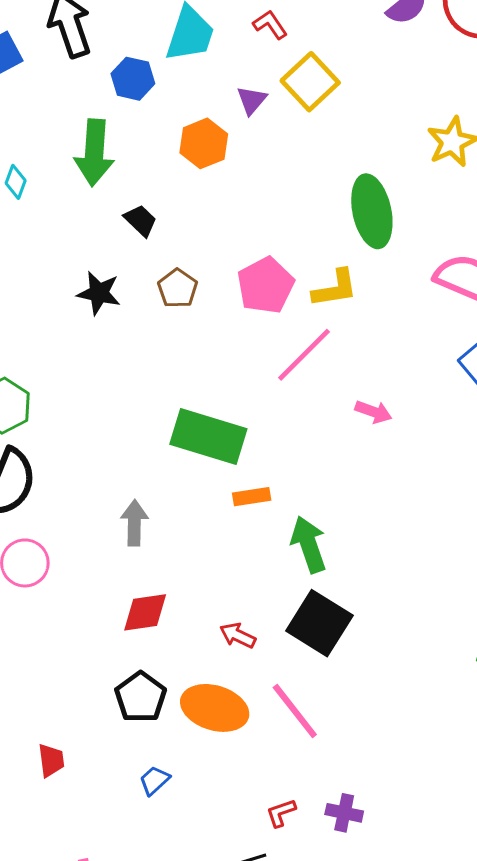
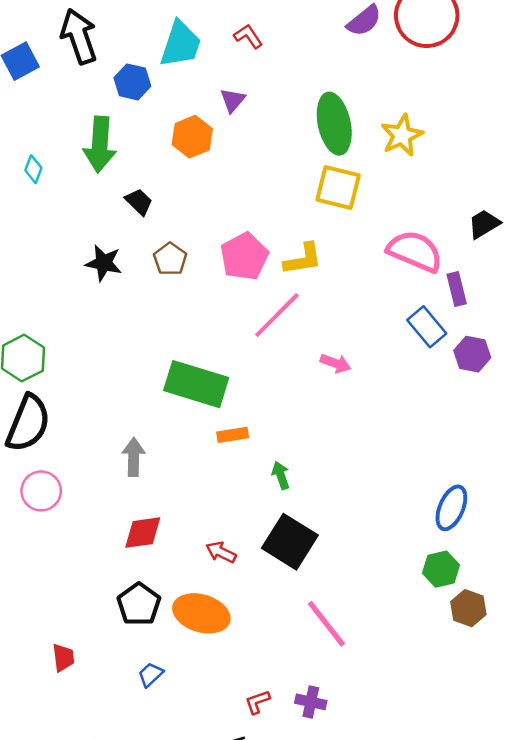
yellow square: (310, 82) -> (338, 187), moved, turned -33
green ellipse: (372, 211) -> (334, 124), moved
green arrow: (309, 544) -> (281, 475), size x0.6
pink line: (295, 711) -> (326, 624), moved

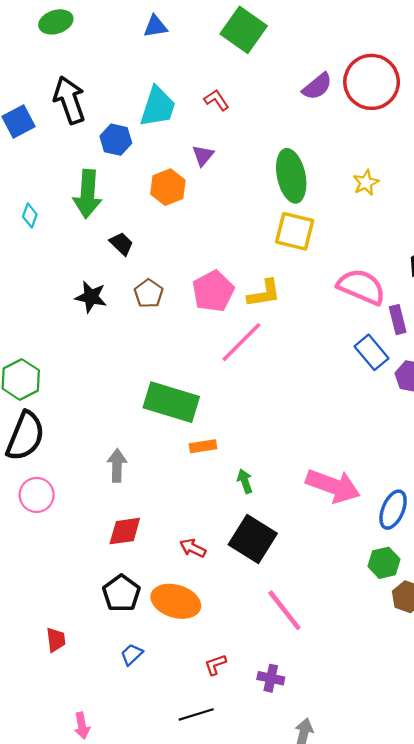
yellow star: (402, 135) -> (366, 183), moved, size x0.7
pink arrow: (336, 363) -> (333, 486), moved, size x2.0
red L-shape: (257, 702) -> (215, 665), moved

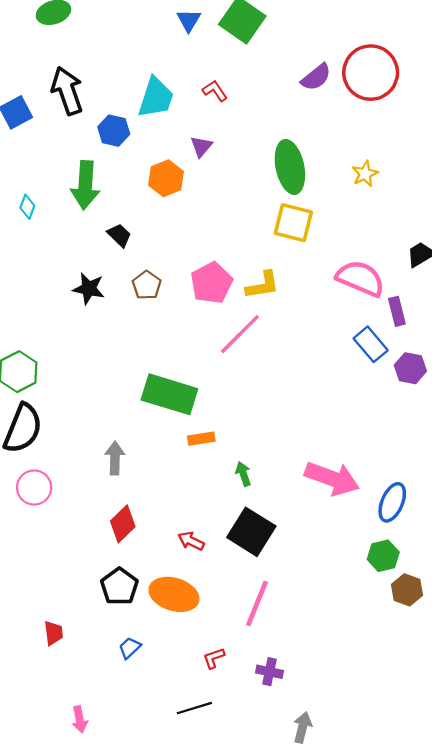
blue triangle: (155, 26) -> (189, 20), moved, turned -50
red diamond: (125, 531) -> (123, 524), turned -36
pink line: (284, 610) -> (257, 603), moved, turned 60

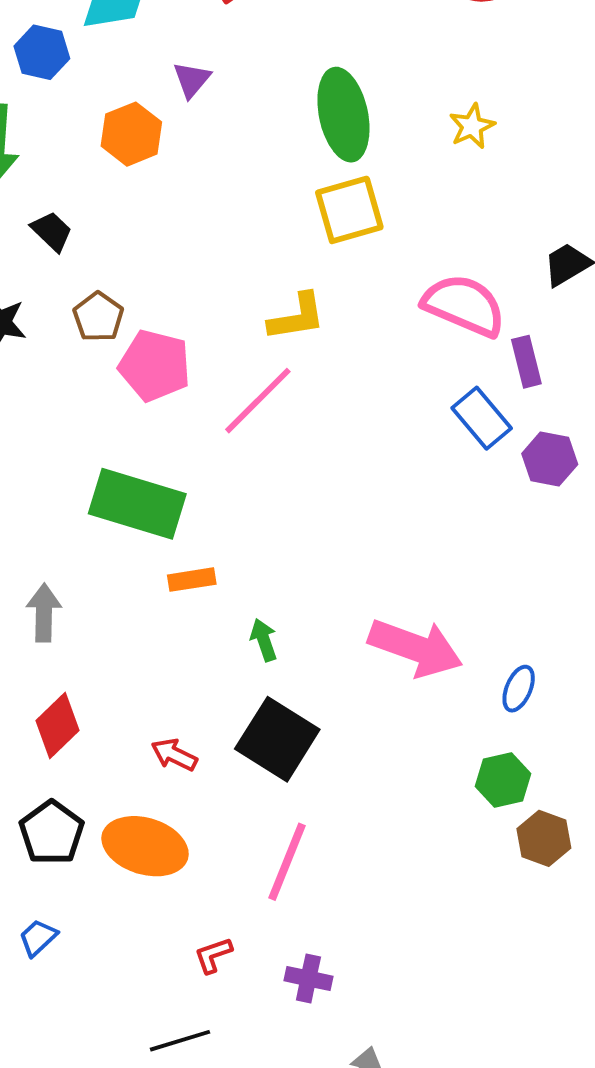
yellow square: (293, 223) -> (349, 210), turned -30
pink pentagon: (211, 283) -> (155, 366), moved, turned -30
blue ellipse: (392, 502) -> (519, 689), size x0.7
blue trapezoid: (130, 648) -> (38, 938), moved

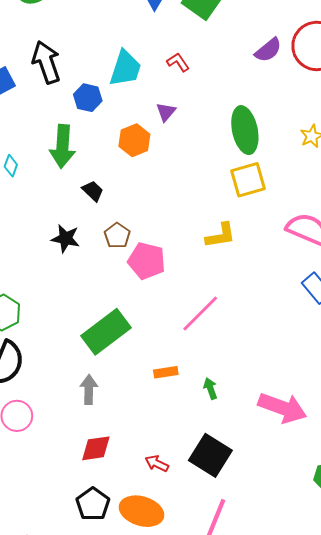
pink line: (258, 401) -> (200, 314), moved
green rectangle: (137, 504) -> (106, 332), moved, turned -54
green arrow: (264, 640) -> (210, 389), moved
red diamond: (57, 726) -> (96, 448), turned 36

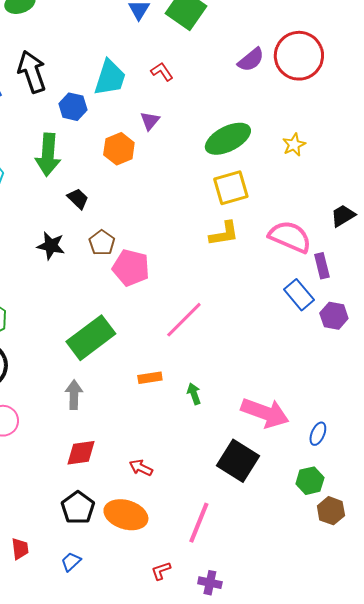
green ellipse: (245, 130) -> (228, 139), turned 75
yellow L-shape: (221, 235) -> (224, 234), moved
black square: (210, 455) -> (238, 461), moved

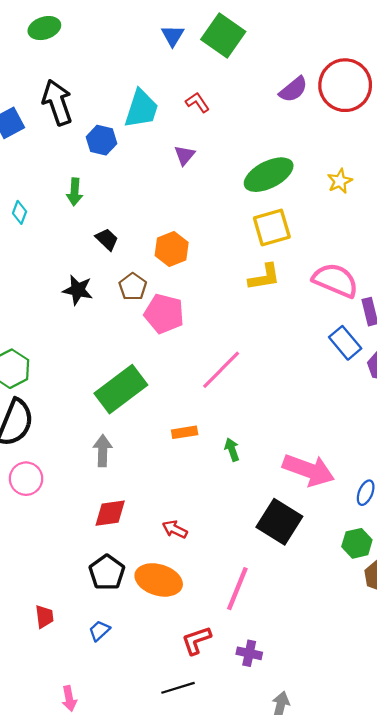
orange hexagon: (119, 149) -> (172, 249), moved
green arrow: (48, 155) -> (75, 192), size x0.6
red L-shape: (161, 571) -> (196, 640), size x1.4

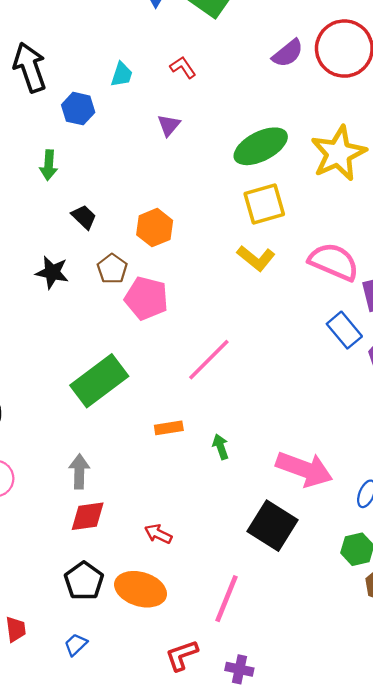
cyan trapezoid: (141, 109) -> (122, 74), size x0.6
yellow star: (340, 181) -> (338, 153), size x2.0
yellow L-shape: (264, 277) -> (256, 258), turned 48
gray arrow: (103, 451) -> (79, 471), moved

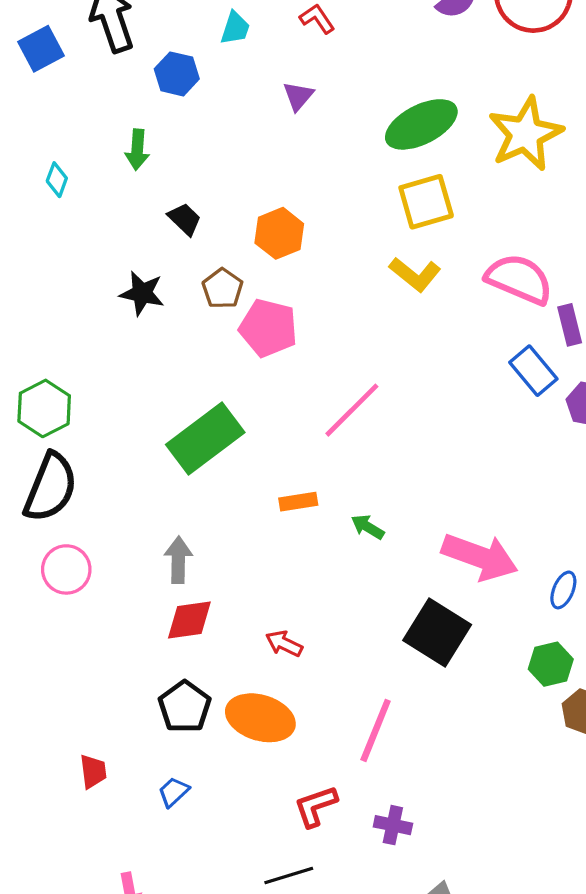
green arrow: (221, 447) -> (368, 527), turned -40

